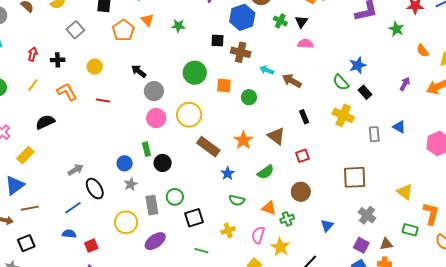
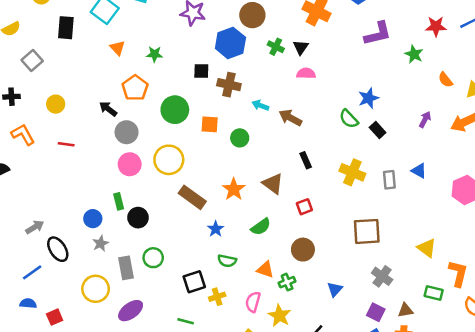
orange pentagon: (123, 30) -> (135, 88), moved
yellow cross: (343, 115) -> (352, 172), moved
black square: (194, 218) -> (194, 282), moved

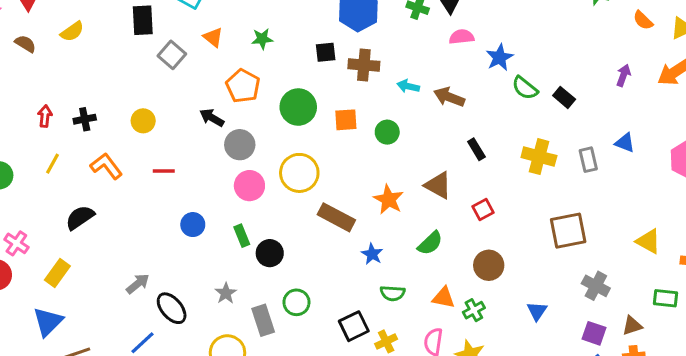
gray square: (32, 61) -> (172, 55), moved
blue star: (369, 98) -> (499, 57), moved
blue circle: (93, 219) -> (193, 225), moved

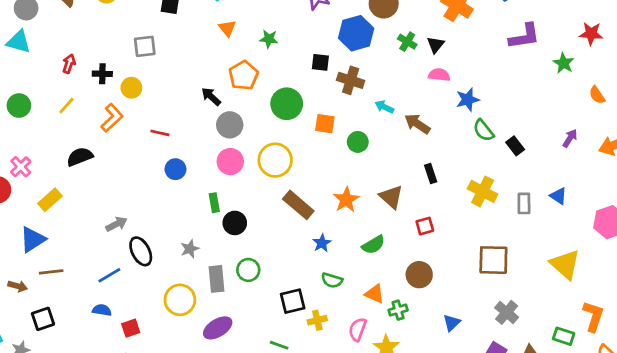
gray square: (172, 55) -> (145, 46), moved, turned 30
yellow circle: (143, 121) -> (131, 88), moved
orange L-shape: (106, 166) -> (112, 118), turned 72
blue circle: (193, 225) -> (175, 169), moved
yellow triangle: (648, 241) -> (565, 264), moved, size x1.4

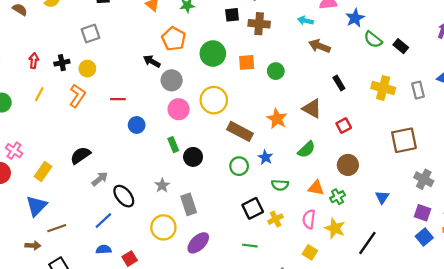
cyan arrow: (384, 107) -> (305, 21), moved
black semicircle: (80, 157) -> (80, 155), moved
green circle: (248, 270) -> (239, 166), moved

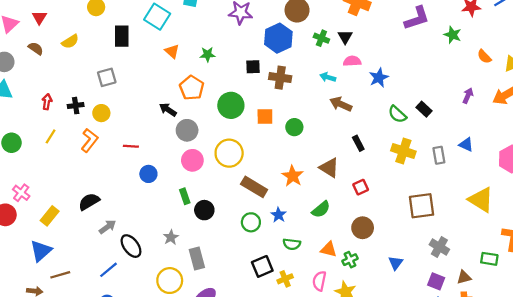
green semicircle: (373, 40) -> (397, 114), moved

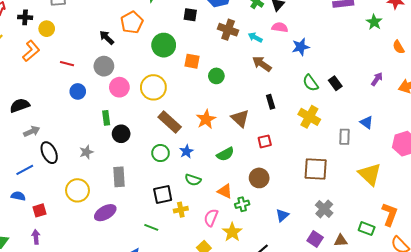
brown cross: (280, 78) -> (228, 30), moved
gray circle: (187, 130) -> (104, 66), moved
gray rectangle: (439, 155) -> (345, 137), moved
gray rectangle: (197, 258) -> (119, 177), moved

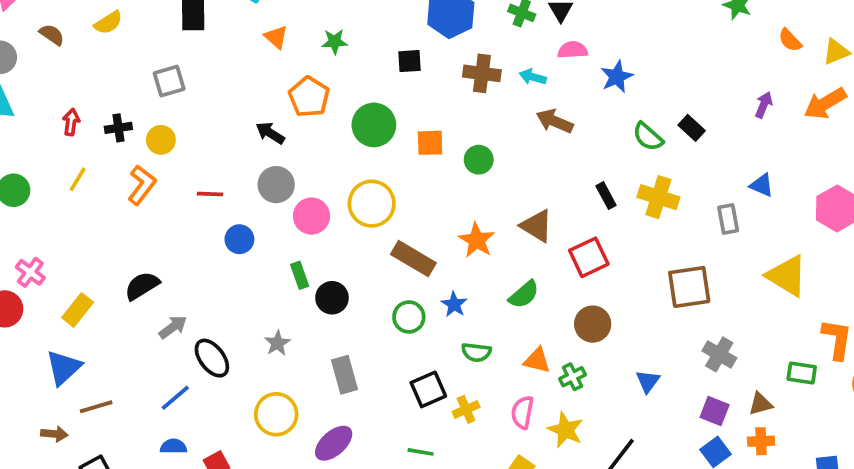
black rectangle: (271, 102) -> (606, 196), moved
red square: (265, 141) -> (589, 257), size x1.5

